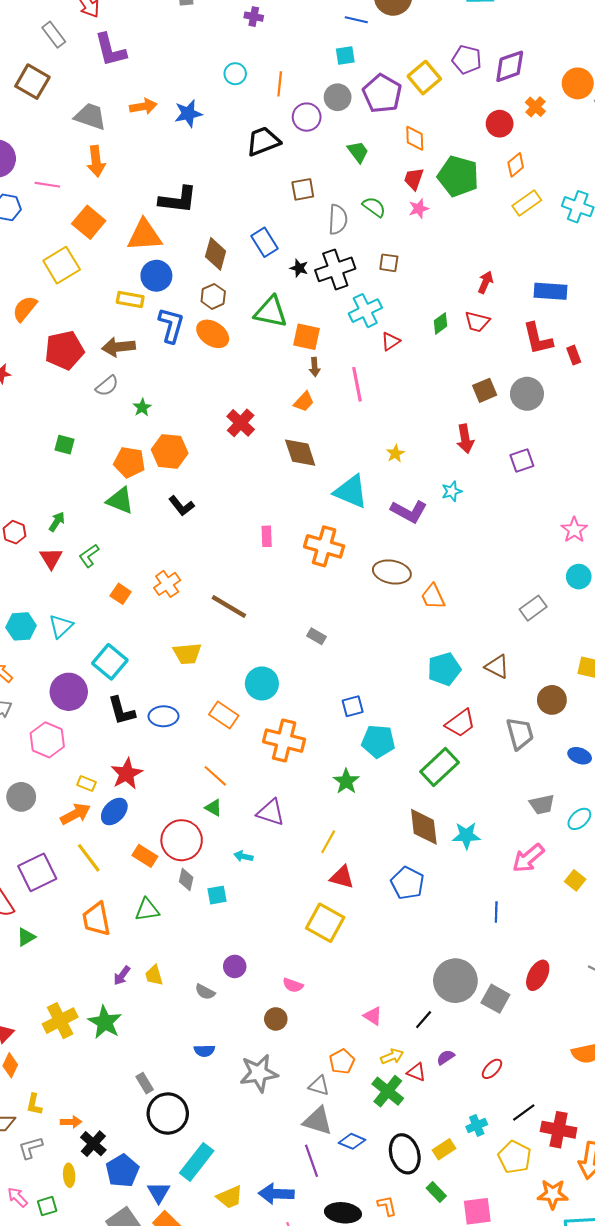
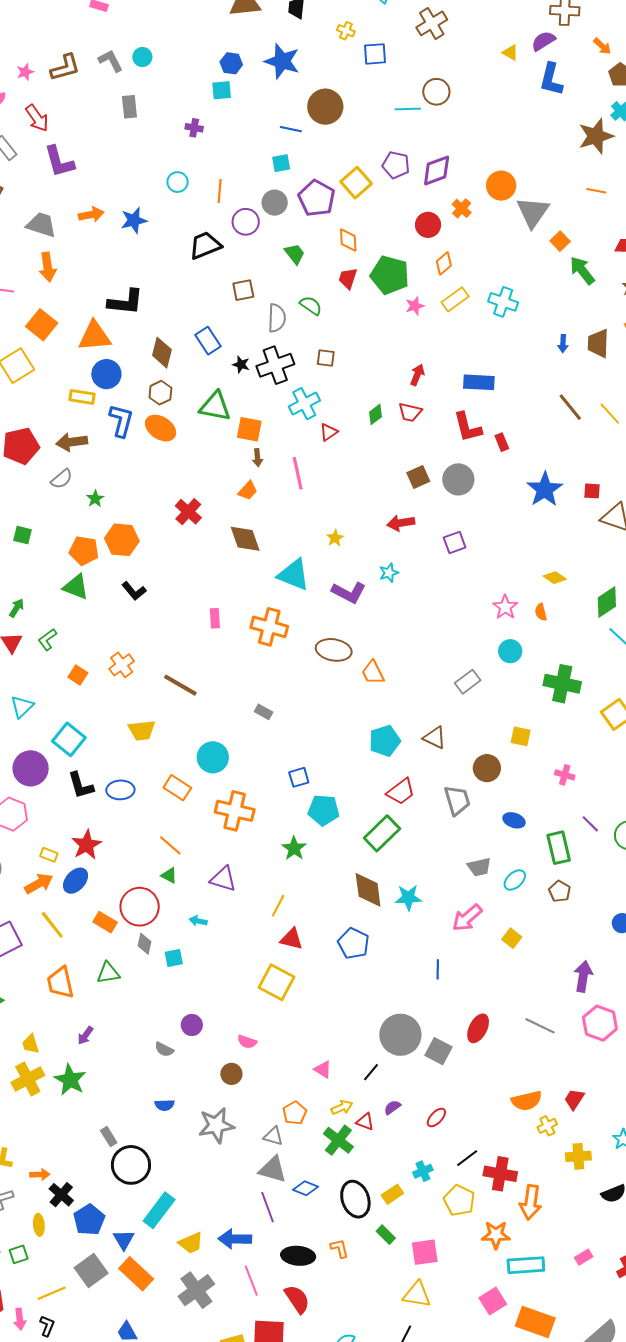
pink star: (419, 209) -> (415, 306), moved
red arrow: (465, 439) -> (401, 523), turned 92
yellow trapezoid: (154, 975) -> (31, 1044), moved

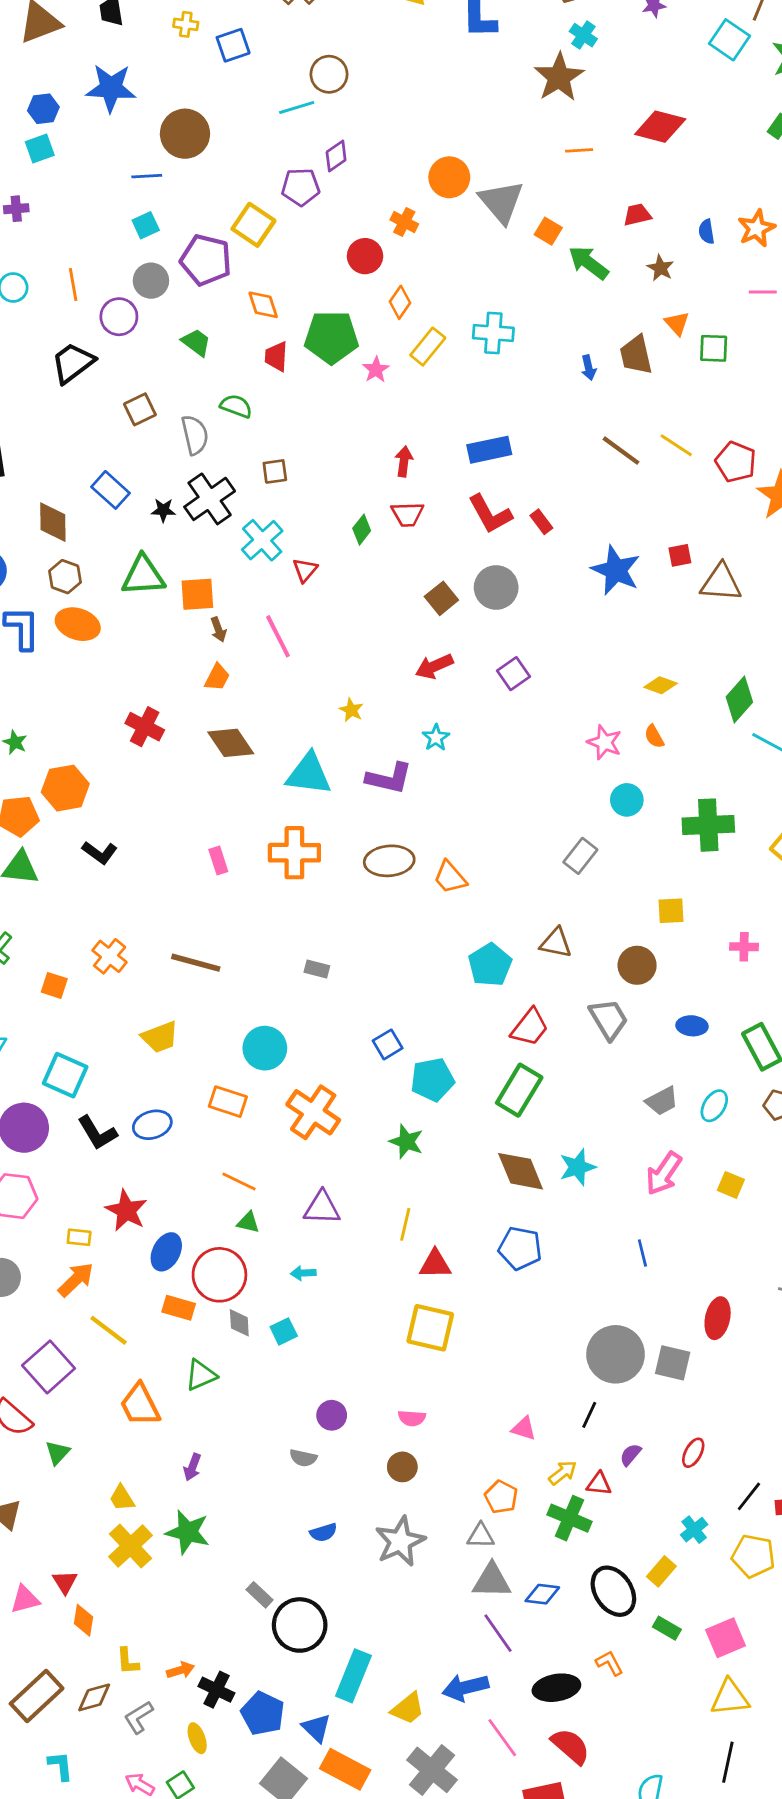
purple diamond: (437, 171) -> (336, 156), moved, size x0.7
orange cross: (235, 811) -> (313, 1112), turned 36
blue ellipse: (76, 881) -> (166, 1252), moved

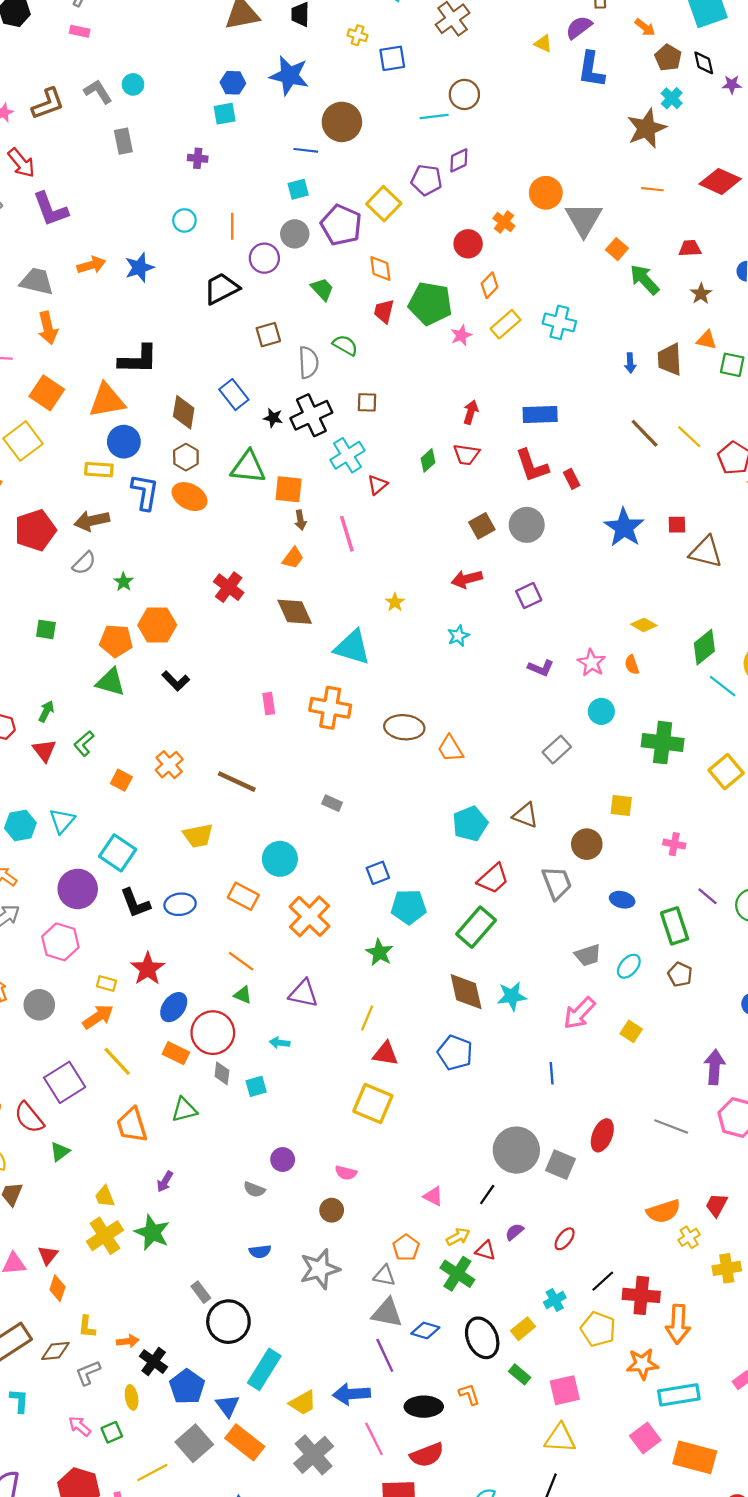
orange triangle: (677, 323) -> (707, 340), turned -45
purple L-shape: (389, 778) -> (541, 668), moved, size x0.7
red semicircle: (571, 1746) -> (427, 1455), turned 108

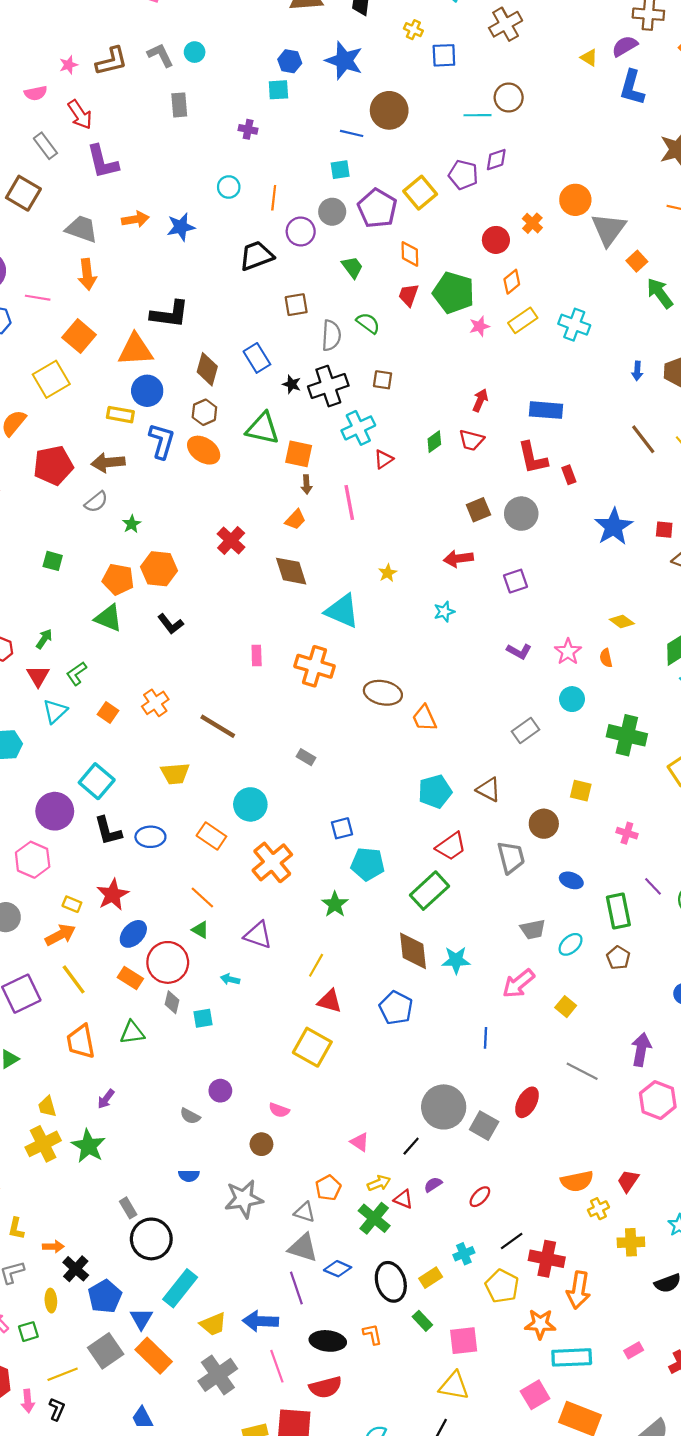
cyan triangle: (62, 821) -> (55, 711), moved
gray line: (671, 1126) -> (582, 1071), moved

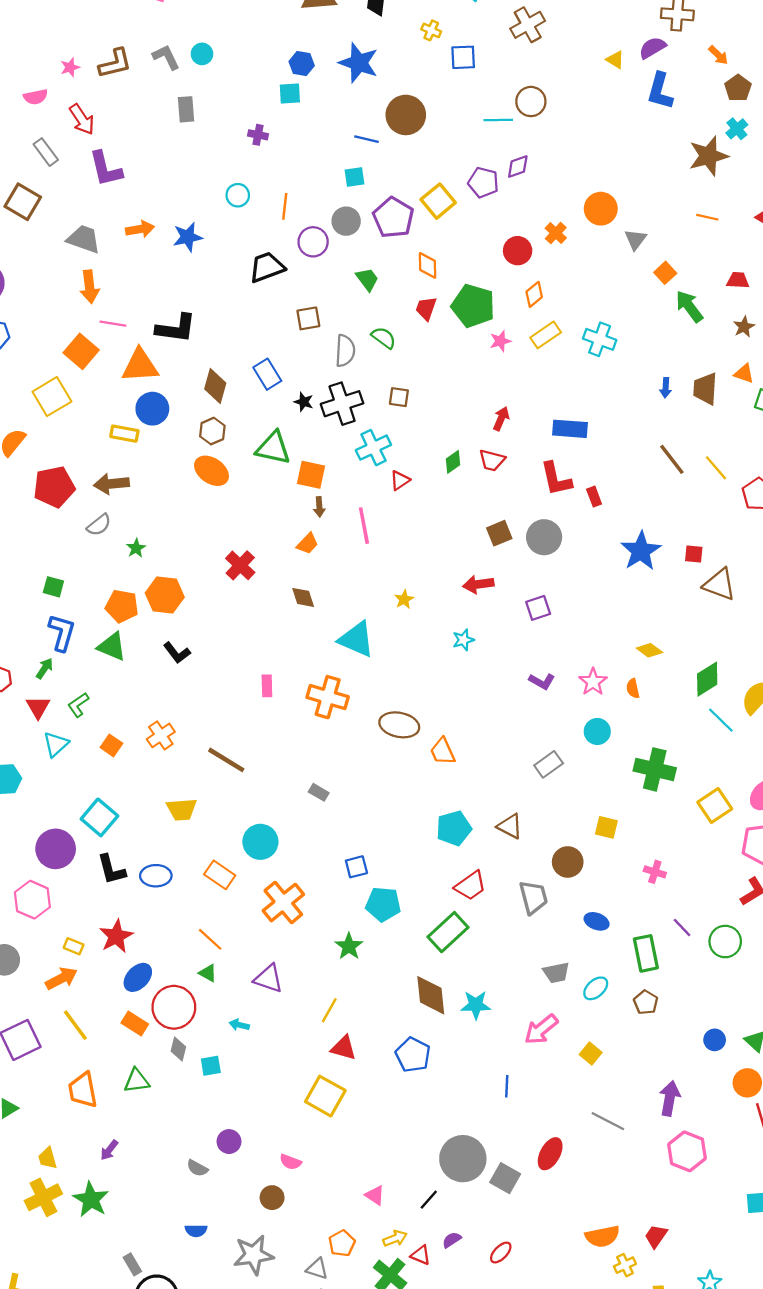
gray triangle: (609, 229) -> (635, 239), size x0.6
pink line: (38, 298) -> (113, 324), moved
blue L-shape: (162, 441) -> (62, 633), moved
brown diamond: (291, 571) -> (303, 597), size x0.7

